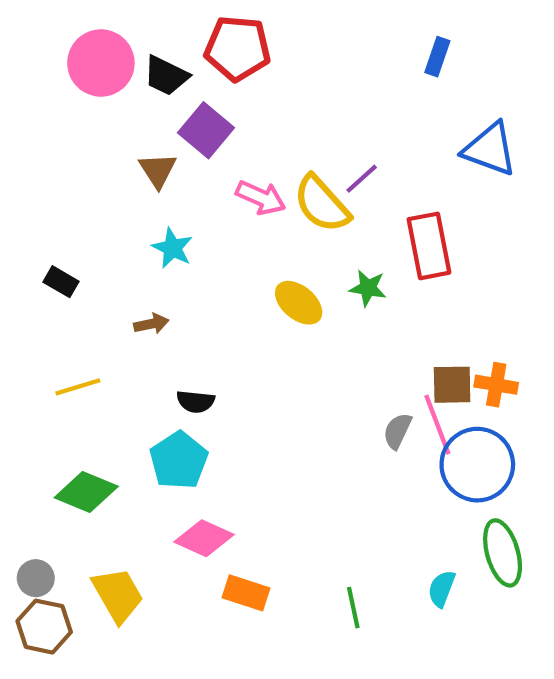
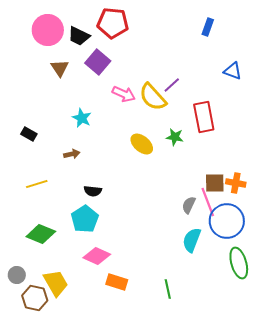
blue triangle: (490, 149) -> (233, 71), size x0.7
brown triangle: (158, 170) -> (60, 68), moved
cyan semicircle: (442, 589) -> (192, 240), moved, size x1.4
brown hexagon: (44, 627) -> (35, 298), moved

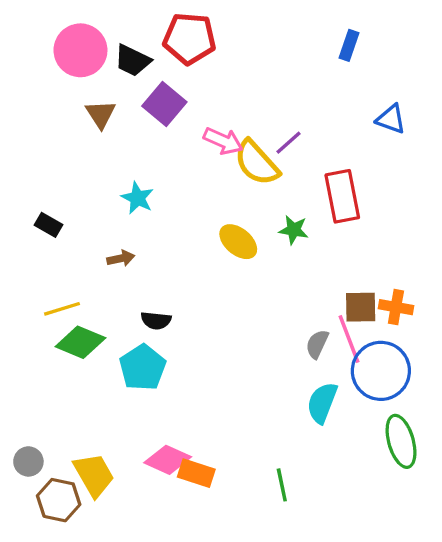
pink arrow: (124, 94) -> (223, 141), moved
green diamond: (41, 234) -> (80, 342), moved
pink diamond: (97, 256) -> (168, 460), moved

